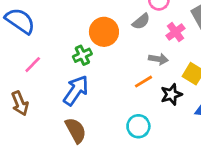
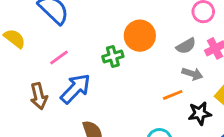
gray semicircle: (141, 21) -> (186, 46), moved
blue arrow: (76, 90) -> (75, 89), moved

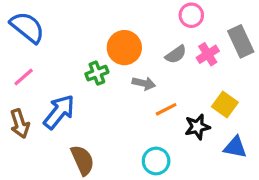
pink line: (59, 58) -> (24, 77), moved
gray arrow: (192, 74) -> (144, 83), moved

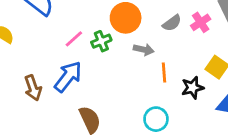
pink line: (24, 77) -> (74, 39), moved
orange line: (166, 109) -> (164, 72), turned -66

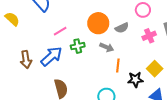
gray semicircle: (172, 23) -> (122, 28), moved
green cross: (101, 41) -> (78, 46), moved

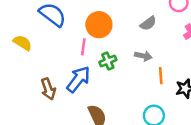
orange circle: (98, 23) -> (99, 25), moved
gray semicircle: (122, 28) -> (148, 23), moved
pink line: (60, 31) -> (83, 47), turned -40

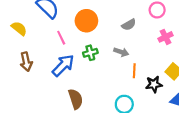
pink line: (83, 47) -> (61, 38), moved, turned -40
brown arrow: (48, 89) -> (26, 62), moved

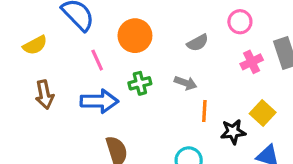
yellow semicircle: (19, 28) -> (35, 45), turned 112
blue arrow: (63, 65) -> (99, 101), turned 45

